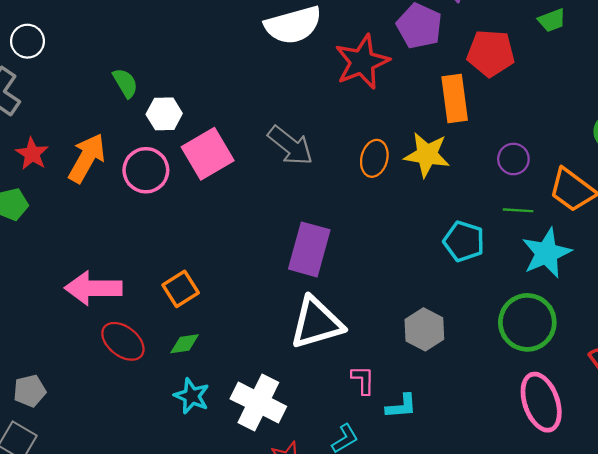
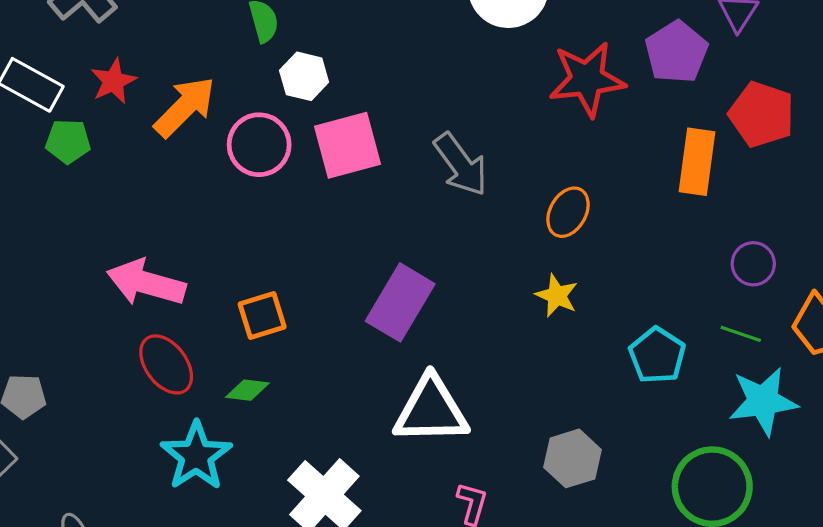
yellow star: (427, 155) -> (557, 296), moved, size x0.7
purple rectangle: (309, 249) -> (400, 302), moved
cyan star: (192, 396) -> (196, 456), moved, size x1.4

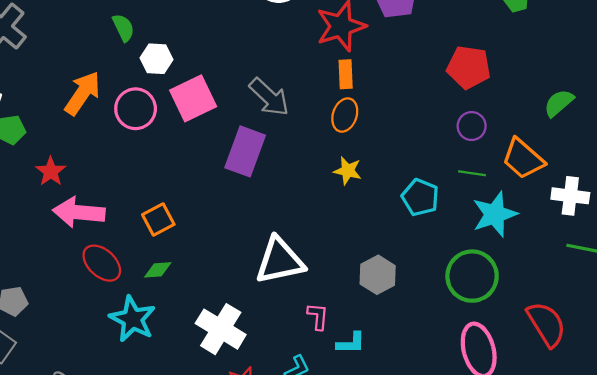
red star: (113, 81) -> (51, 171), moved
red pentagon: (762, 114) -> (469, 67), moved
orange rectangle: (697, 162) -> (346, 74), moved, size x0.7
purple rectangle: (400, 302) -> (245, 151), moved

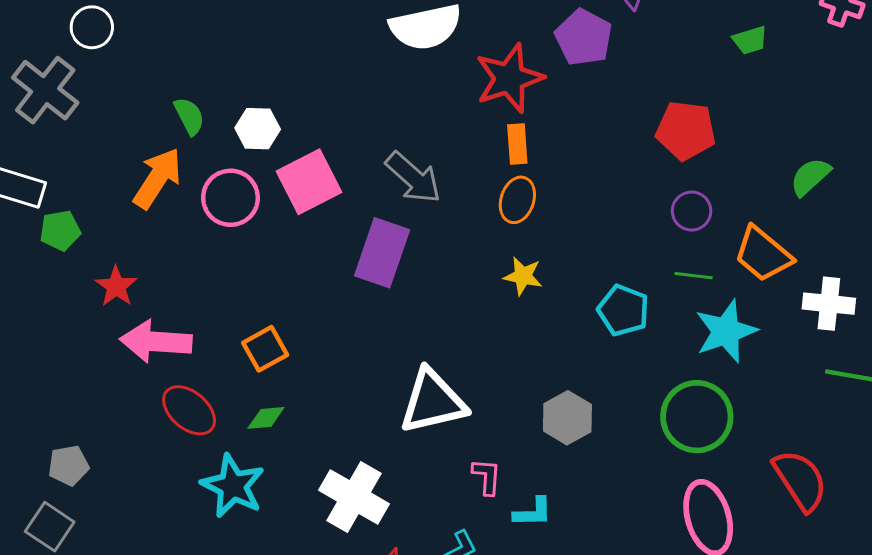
green semicircle: (123, 28) -> (189, 116), moved

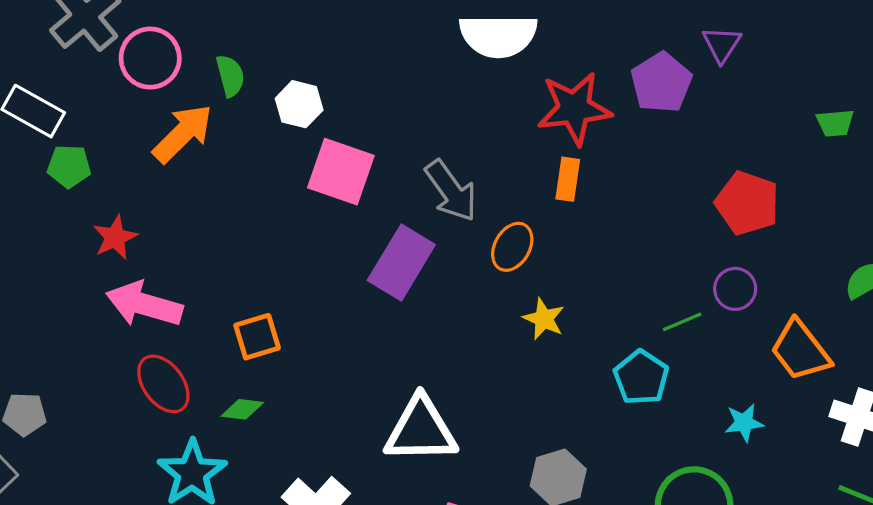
pink square: (309, 182) -> (341, 172), turned 34
pink circle: (230, 198) -> (150, 58), moved
orange ellipse: (517, 200) -> (512, 247), moved
green line: (694, 276) -> (682, 322), moved, turned -42
cyan star: (726, 331) -> (744, 423), size x0.6

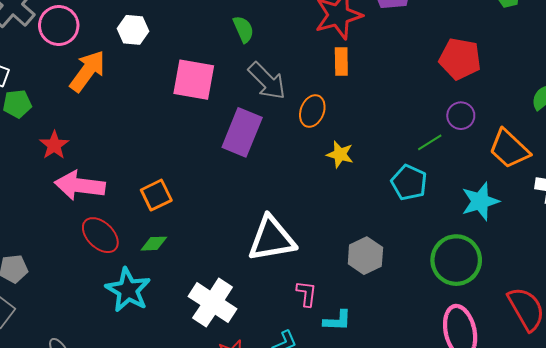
green semicircle: (230, 76) -> (243, 29), moved
white hexagon: (299, 104) -> (133, 30), moved
cyan star: (744, 423) -> (480, 201), size x1.5

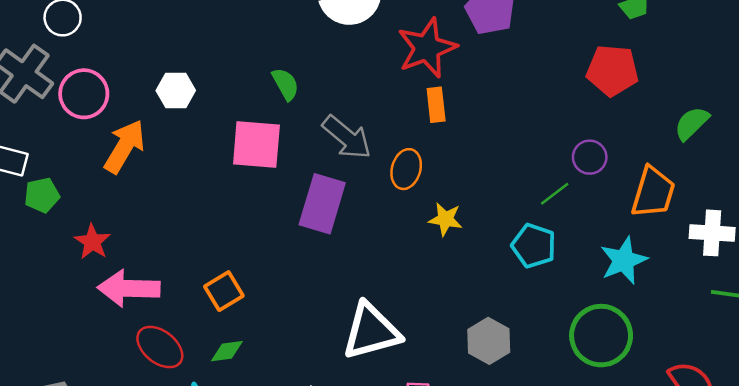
green semicircle: (243, 29) -> (285, 84), moved
red pentagon: (460, 59) -> (612, 70), moved
orange trapezoid: (509, 149) -> (653, 192), turned -111

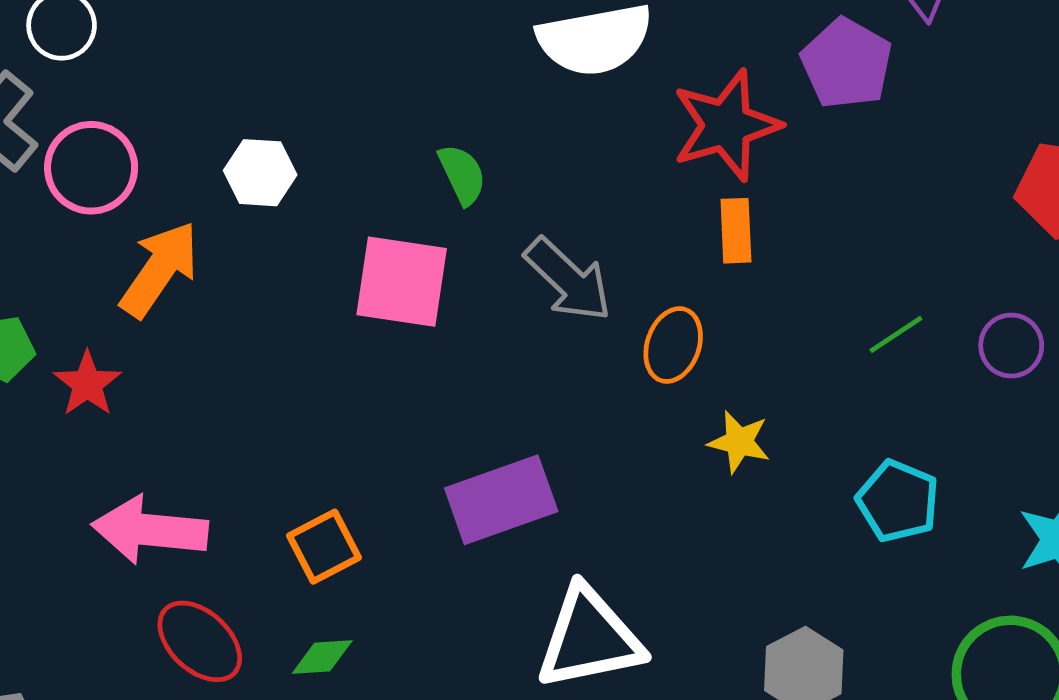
green line: (555, 194) -> (896, 334), moved
purple rectangle: (322, 204) -> (501, 500), moved, turned 50
red star: (92, 242) -> (87, 384), moved

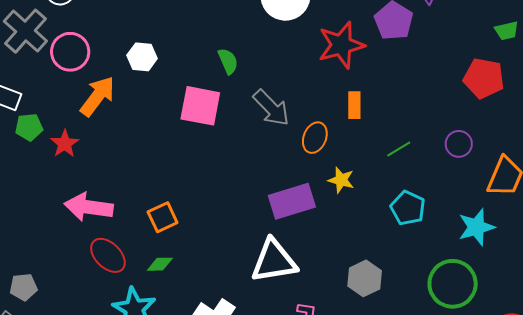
orange rectangle: (736, 231) -> (354, 105), moved
green line: (896, 334) -> (399, 149), moved
purple rectangle: (501, 500) -> (292, 201), moved

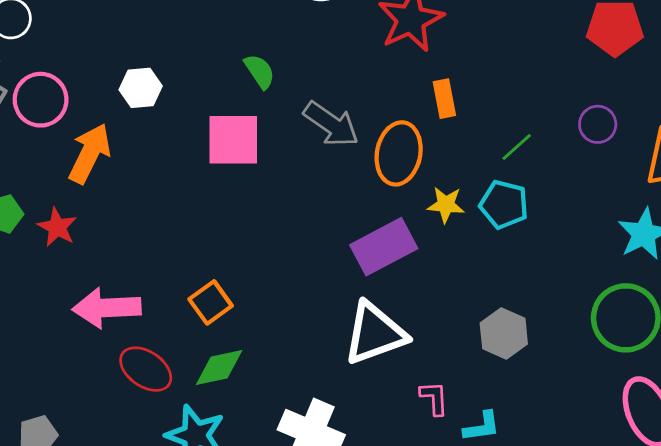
orange ellipse: (315, 138) -> (399, 153), size x1.4
cyan pentagon: (408, 208) -> (504, 204), moved
green diamond: (160, 264) -> (219, 368), size x1.4

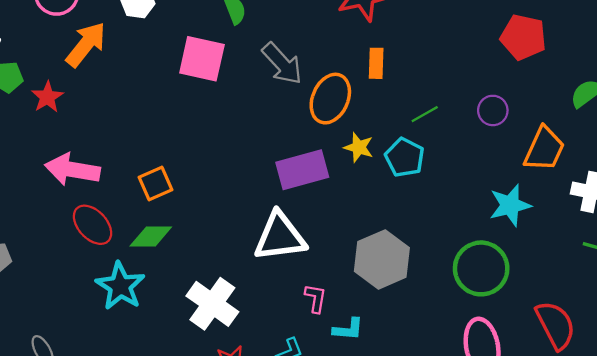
gray hexagon: (504, 333) -> (382, 259), size x1.4

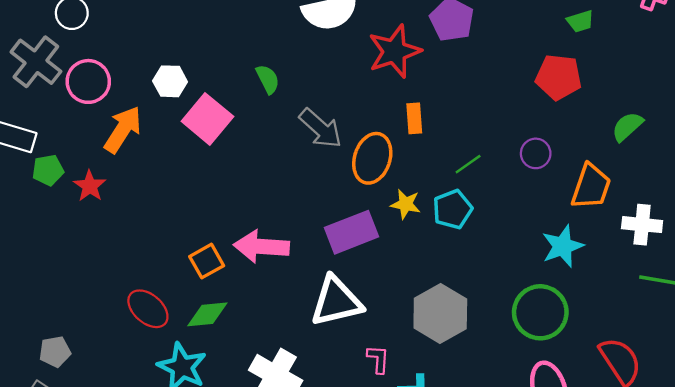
pink square: (202, 59) -> (207, 119), moved, turned 33
cyan pentagon: (405, 157) -> (453, 209), turned 30
pink arrow: (72, 170) -> (261, 247), moved

